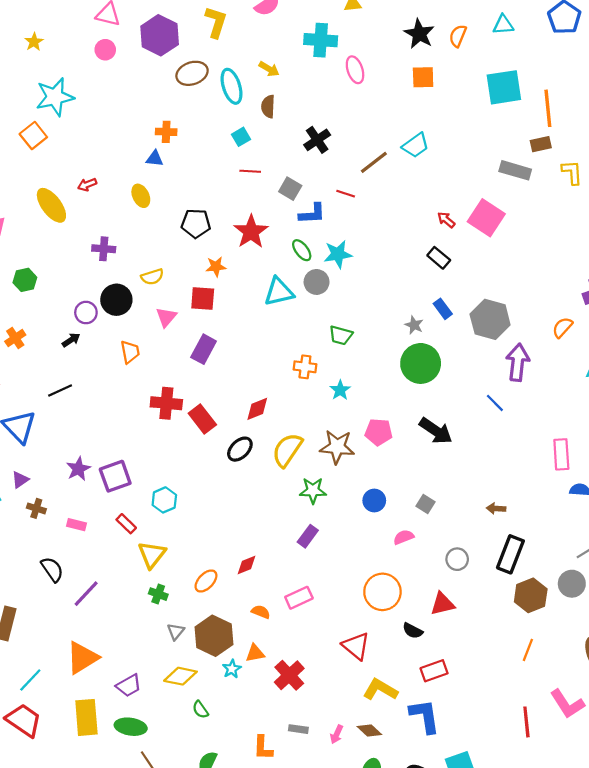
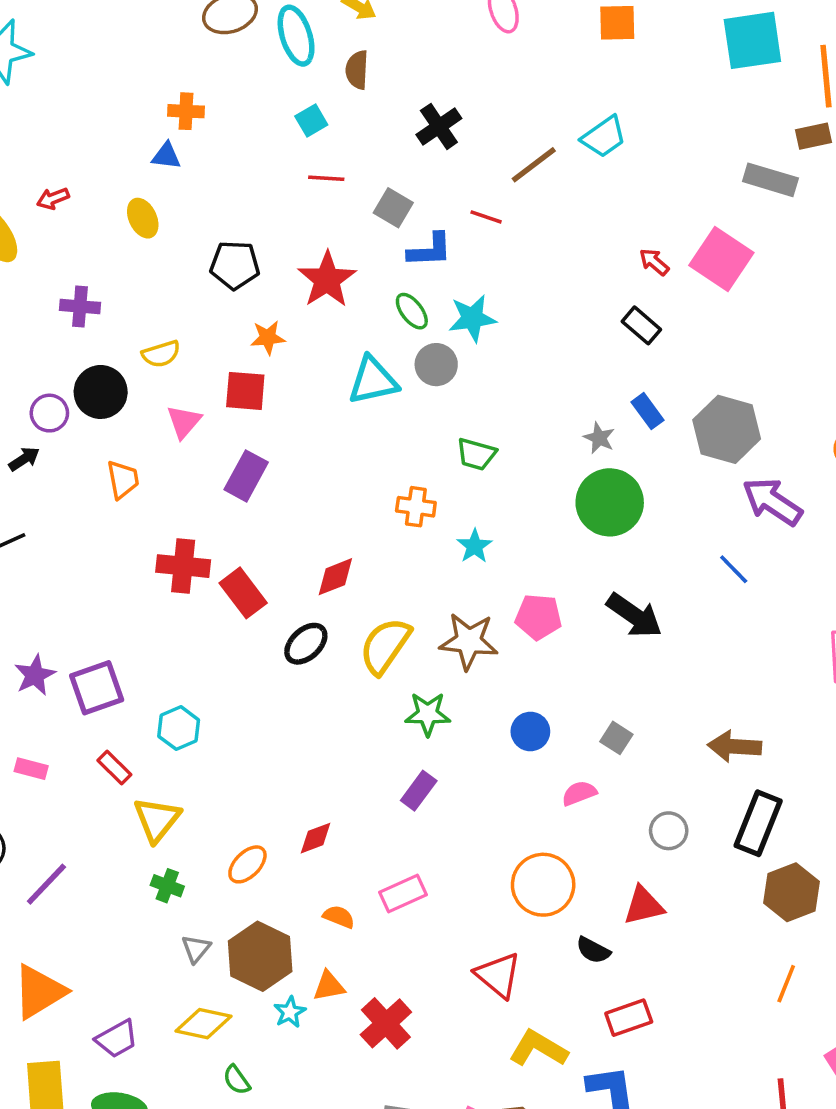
purple arrow: (518, 362) -> (772, 502), turned -63
brown arrow: (496, 509) -> (735, 746), size x1.6

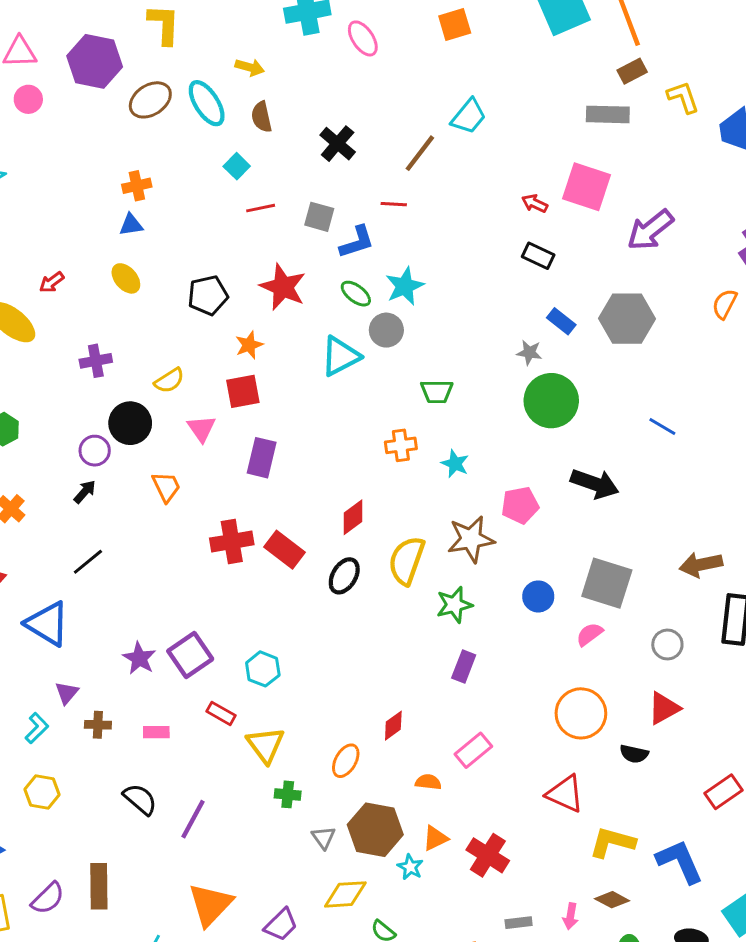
purple arrow: (772, 502) -> (650, 230), moved, turned -57
gray square: (616, 738) -> (607, 583), size x2.0
red rectangle: (629, 1018) -> (723, 792), moved

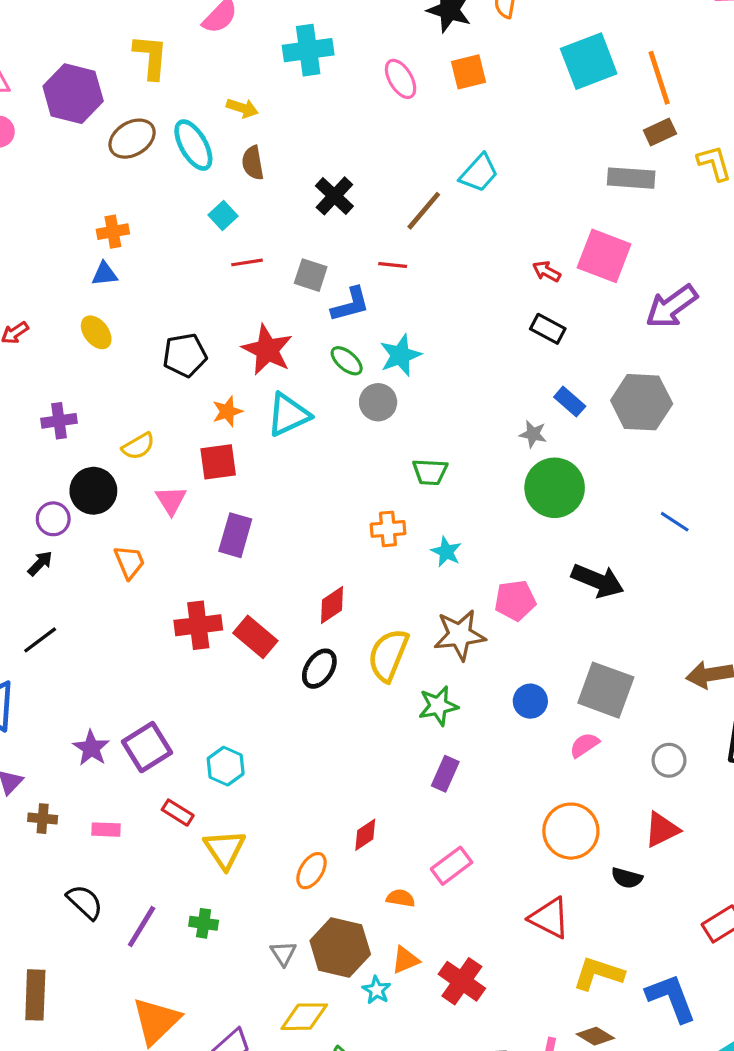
pink ellipse: (363, 38) -> (401, 79), moved
cyan triangle: (340, 356) -> (288, 415), moved
green cross: (288, 794) -> (204, 923), moved

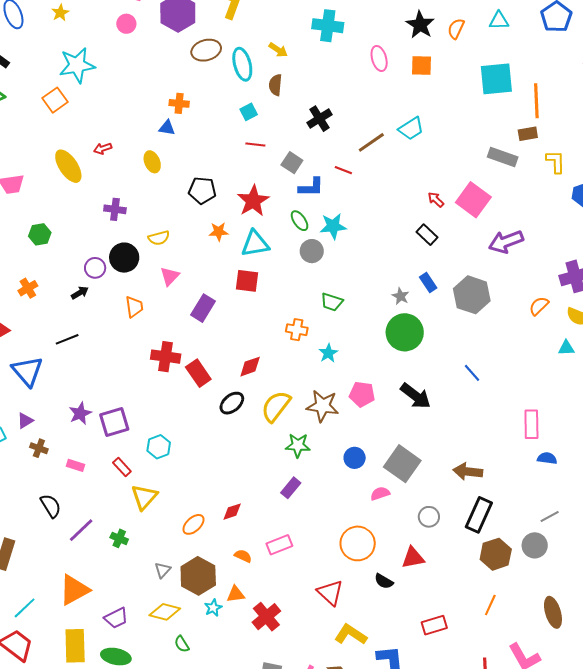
red square: (218, 462) -> (247, 281), moved

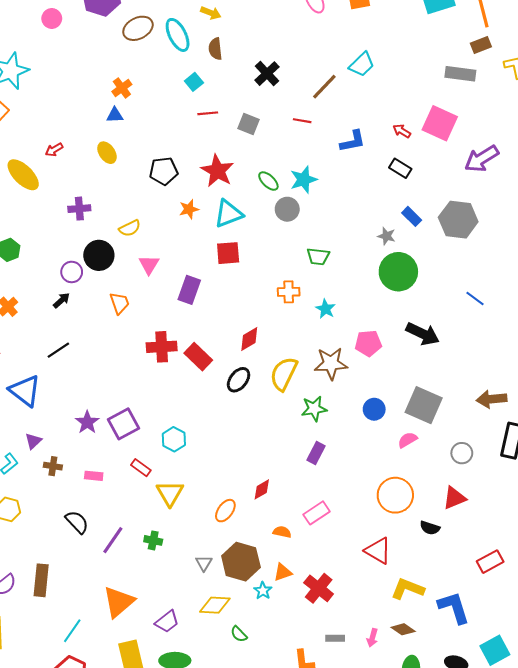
orange cross: (179, 103) -> (122, 88), turned -30
blue L-shape: (311, 187) -> (353, 141), moved

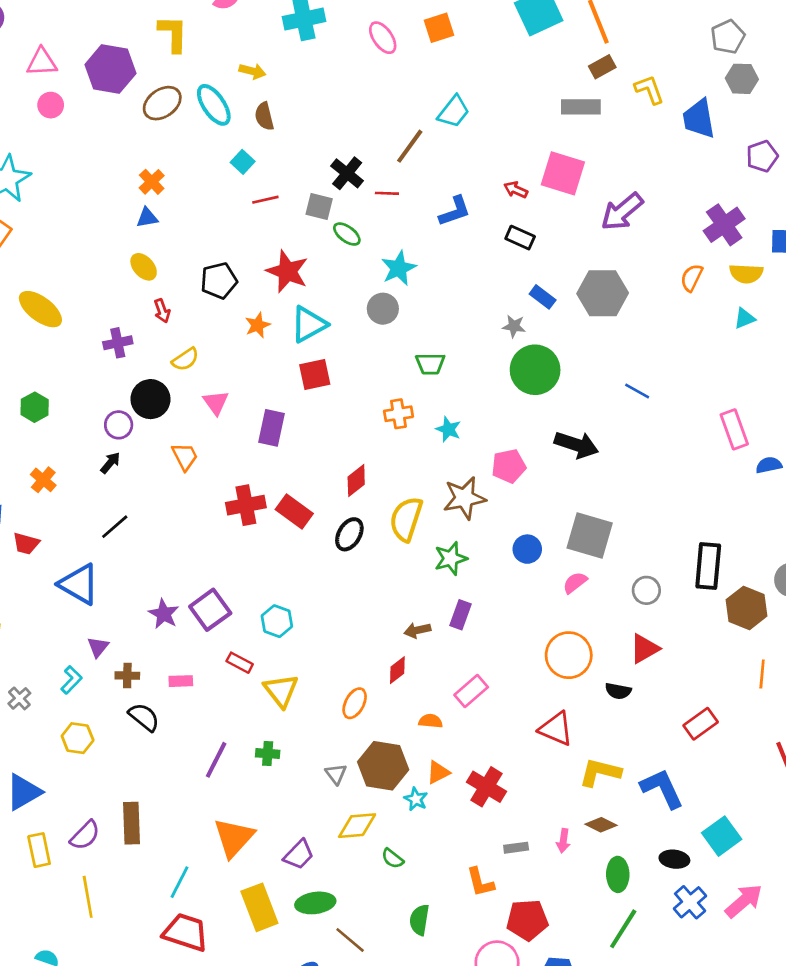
black cross: (267, 74) -> (347, 173), moved
red arrow: (54, 150) -> (162, 311), moved, turned -72
green ellipse: (268, 181) -> (347, 234), moved
brown arrow: (492, 399) -> (417, 630), moved, size x0.7
black semicircle: (77, 522) -> (144, 717), moved

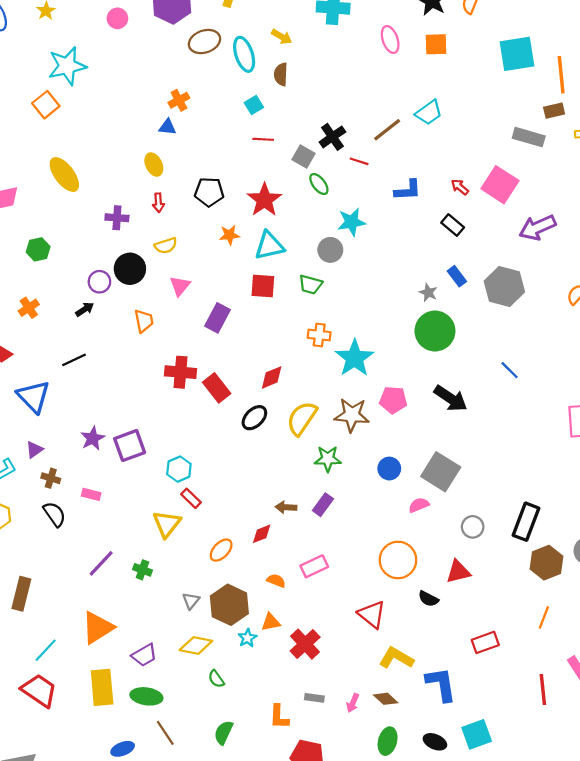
green trapezoid: (430, 364) -> (310, 284), moved
cyan star: (448, 429) -> (355, 358), size x1.8
red rectangle: (240, 663) -> (191, 498), moved

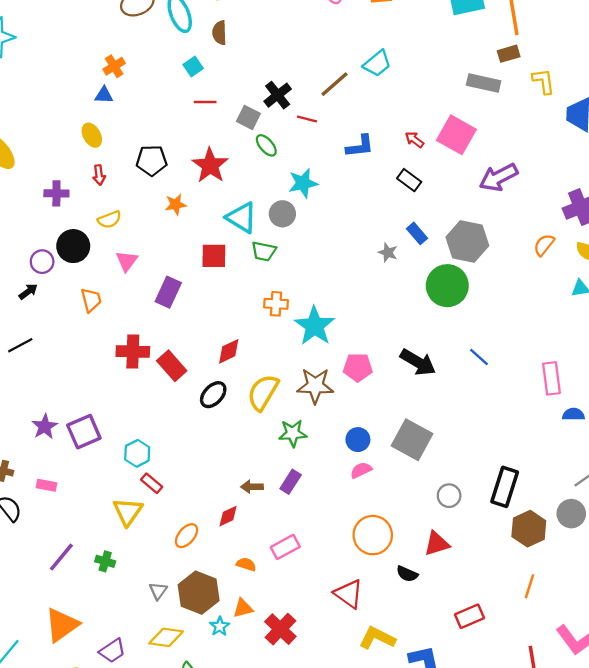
cyan triangle: (269, 246) -> (242, 218), moved, turned 48
green circle: (435, 331) -> (447, 286), moved
blue line: (510, 370) -> (479, 357), moved
pink semicircle: (419, 505) -> (361, 470), moved

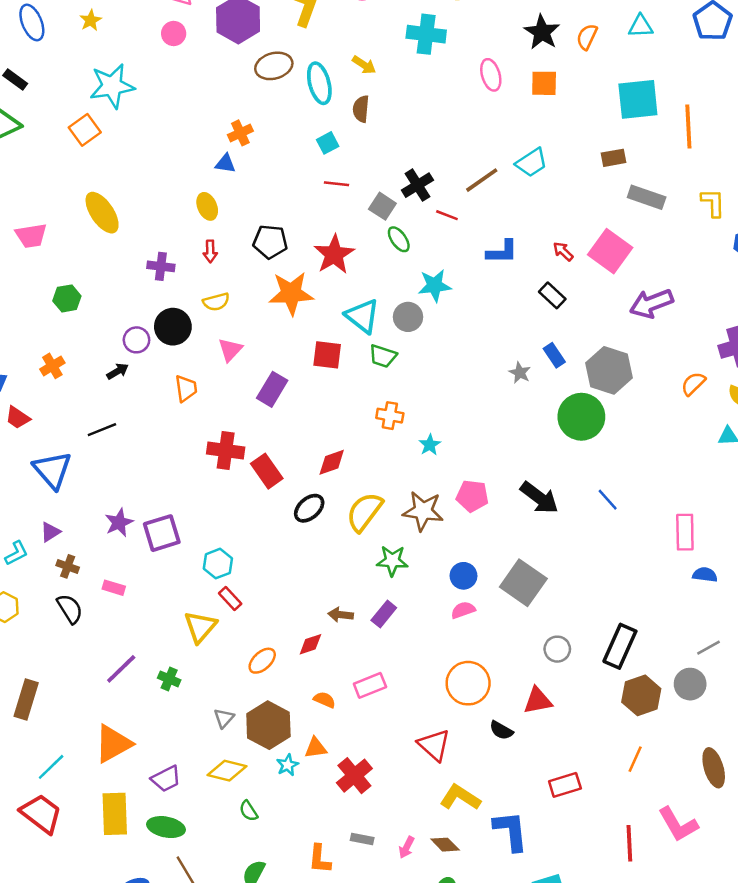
brown rectangle: (509, 54) -> (613, 158), moved
orange star: (176, 204) -> (291, 293), size x1.8
cyan star: (315, 326) -> (430, 445), size x0.5

